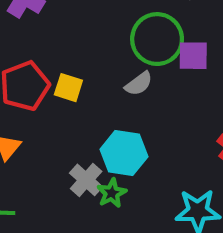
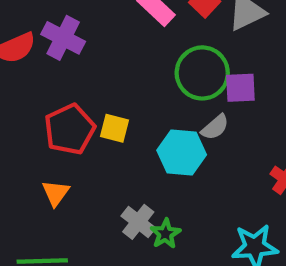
gray semicircle: (139, 84) -> (215, 127), moved
cyan hexagon: (124, 153) -> (182, 153), moved

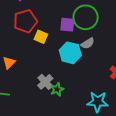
purple square: (240, 88) -> (67, 25), moved
red pentagon: (70, 129) -> (25, 21), moved

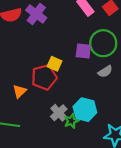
red pentagon: (25, 21) -> (44, 77), moved
cyan hexagon: (70, 53) -> (85, 110), moved

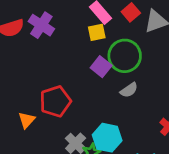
purple square: (83, 51) -> (101, 67), turned 35
yellow square: (55, 64) -> (97, 32), moved, turned -32

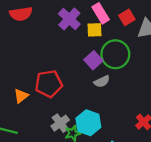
purple cross: (41, 25) -> (69, 19), moved
gray semicircle: (129, 90) -> (102, 81), moved

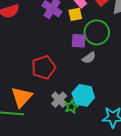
purple square: (93, 60) -> (79, 41), turned -35
orange triangle: (21, 96) -> (22, 97), moved, size x1.6

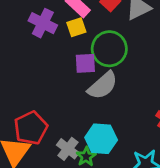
gray semicircle: (89, 58) -> (103, 85), size x1.6
red pentagon: (44, 67) -> (31, 128), moved

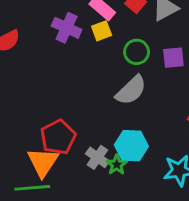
green circle: (109, 49) -> (137, 52), size x0.7
purple square: (85, 63) -> (173, 58), moved

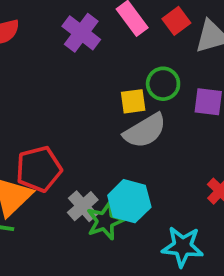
yellow square: (102, 31) -> (133, 101), moved
green star: (117, 165) -> (105, 221), size x1.4

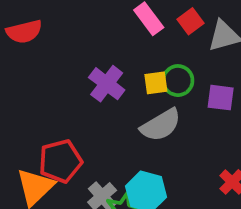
purple cross: (81, 33) -> (107, 84), moved
yellow square: (133, 101) -> (156, 83), moved

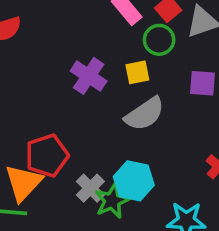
green circle: (178, 81) -> (159, 40), moved

